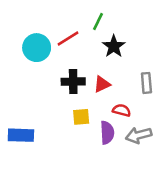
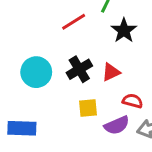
cyan circle: (37, 48) -> (36, 72), moved
black cross: (73, 82) -> (79, 69), turned -30
purple semicircle: (107, 133) -> (117, 125), turned 70

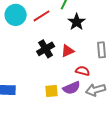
cyan circle: (36, 72) -> (16, 15), moved
yellow square: (88, 108) -> (52, 91), moved

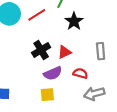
purple semicircle: (72, 88) -> (53, 73), moved

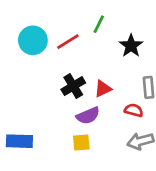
black star: (74, 21) -> (131, 46), moved
red semicircle: (80, 73) -> (134, 110), moved

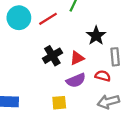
black star: (131, 46) -> (96, 36), moved
purple semicircle: (88, 116) -> (76, 80), moved

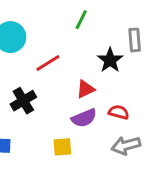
red line: (48, 19) -> (48, 63), moved
black cross: (52, 56) -> (23, 101), moved
gray rectangle: (115, 57) -> (135, 40), moved

